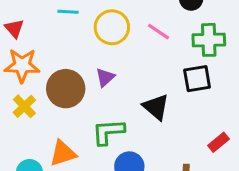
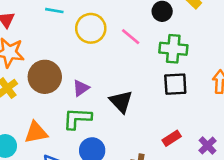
purple triangle: (105, 77) -> (81, 88), moved
black square: (197, 79) -> (175, 84), moved

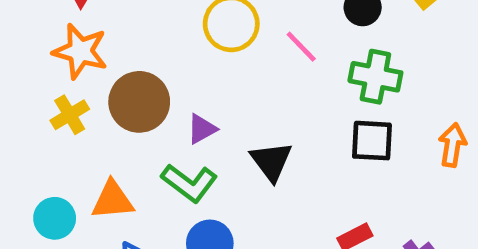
green L-shape: (77, 118) -> (189, 183), turned -152

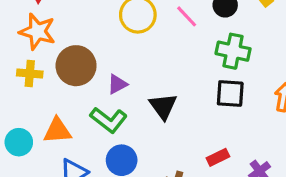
pink line: (301, 47) -> (187, 16), moved
yellow cross: (70, 115) -> (30, 74), turned 35

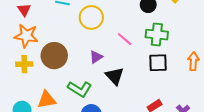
pink line: (187, 16) -> (125, 39), moved
purple triangle: (117, 84) -> (96, 57), moved

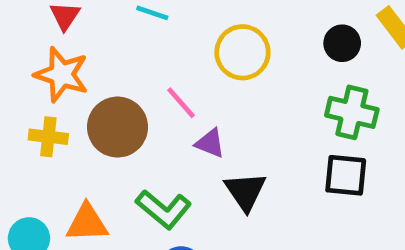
yellow circle: (91, 17) -> (242, 52), moved
pink line: (125, 39) -> (181, 103), moved
purple triangle: (96, 57) -> (210, 143), turned 48

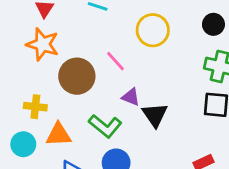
yellow cross: (48, 137) -> (35, 107), moved
purple triangle: (210, 143) -> (131, 97), moved

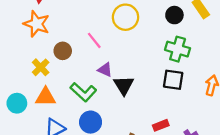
brown circle: (77, 76) -> (63, 51), size x0.6
yellow cross: (35, 107) -> (41, 67), moved, turned 36

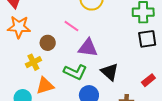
yellow cross: (41, 67) -> (33, 62), turned 35
purple triangle: (105, 70) -> (88, 48), size x1.5
black triangle: (124, 85) -> (110, 72), moved

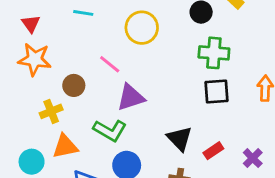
purple triangle: (88, 48) -> (131, 97), turned -30
black triangle: (110, 72) -> (179, 139), moved

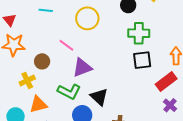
black triangle: (179, 139) -> (99, 97), moved
red rectangle: (213, 151) -> (166, 81), moved, size x1.5

